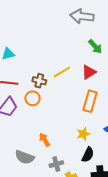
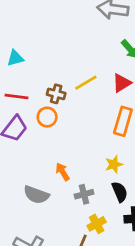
black semicircle: (88, 155) -> (120, 192), turned -49
gray cross: (56, 164) -> (84, 194), moved

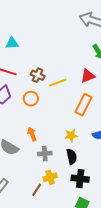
yellow line: (86, 83) -> (58, 83), moved
orange circle: (47, 117) -> (31, 99), moved

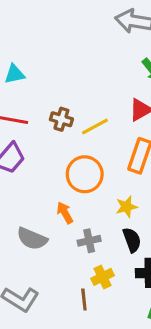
orange circle: (31, 99) -> (85, 174), moved, size x1.5
brown line: (37, 190) -> (84, 300), turned -32

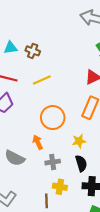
brown cross: (61, 119) -> (33, 51), moved
yellow line: (95, 126) -> (42, 80), moved
yellow cross: (103, 277) -> (60, 187), turned 32

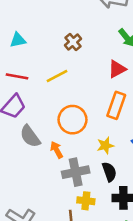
brown cross: (33, 51) -> (73, 42), moved, turned 32
gray semicircle: (15, 158) -> (30, 136), moved, turned 30
gray cross: (53, 162) -> (76, 172), size x1.5

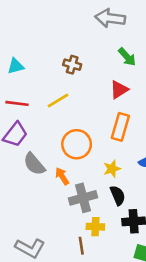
brown cross: (73, 42) -> (72, 65), turned -30

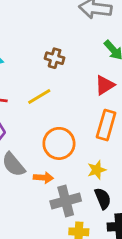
orange arrow: (62, 176) -> (43, 178), turned 126

